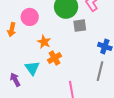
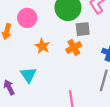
orange cross: (54, 58) -> (74, 48), moved

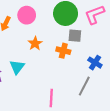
orange cross: (74, 48) -> (63, 51), turned 32

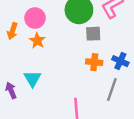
orange star: (35, 43) -> (37, 41), moved
orange cross: (63, 51) -> (94, 62), moved

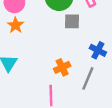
orange cross: (94, 62) -> (62, 67), moved, turned -35

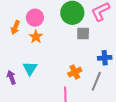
blue cross: (98, 50) -> (105, 58), turned -32

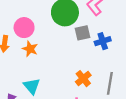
blue cross: (105, 58) -> (103, 41), moved

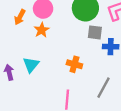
orange cross: (83, 79) -> (74, 64), moved, turned 35

